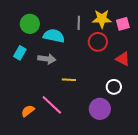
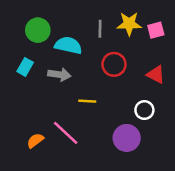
red circle: (98, 42) -> (114, 64), moved

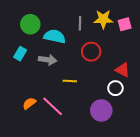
red triangle: (156, 75) -> (123, 70), moved
orange semicircle: (35, 141) -> (29, 103), moved

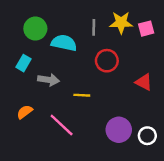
gray arrow: (48, 60) -> (48, 80), moved
white circle: (115, 88) -> (147, 136), moved
orange semicircle: (29, 103) -> (25, 112), moved

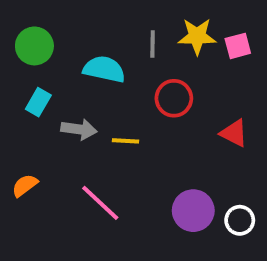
green circle: (35, 29) -> (34, 46), moved
yellow line: (82, 95) -> (125, 141), moved
orange semicircle: (25, 112) -> (25, 185), moved

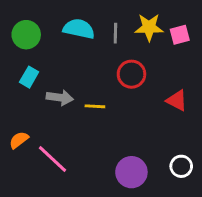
cyan semicircle: (104, 69) -> (79, 29), moved
pink line: (100, 203) -> (53, 159), moved
purple circle: (193, 211) -> (131, 172), moved

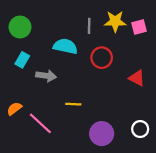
cyan semicircle: (79, 29) -> (65, 46), moved
yellow line: (95, 106) -> (73, 104), moved

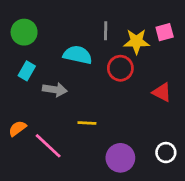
yellow star: (115, 21) -> (136, 41), moved

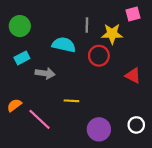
pink square: (165, 32) -> (133, 14), moved
cyan rectangle: (27, 71) -> (22, 58), turned 32

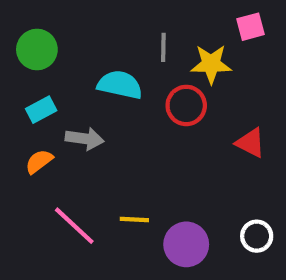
yellow line: (71, 101) -> (134, 220), moved
orange semicircle: (14, 105) -> (39, 161), moved

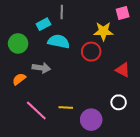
gray line: (163, 47) -> (62, 12), moved
green circle: (37, 50) -> (18, 43), moved
cyan rectangle: (41, 110) -> (43, 24), moved
white circle: (257, 236) -> (119, 102), moved

